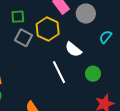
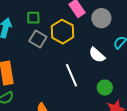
white semicircle: (73, 49) -> (97, 55), moved
green circle: (93, 74) -> (105, 88), moved

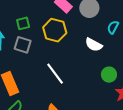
gray square: (38, 39) -> (23, 45), moved
white line: (72, 75) -> (55, 74), moved

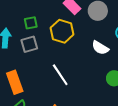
gray square: (23, 45) -> (29, 44), turned -36

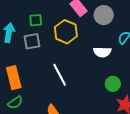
white semicircle: (100, 48) -> (102, 52), turned -36

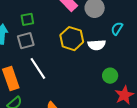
yellow hexagon: (66, 32) -> (72, 39), moved
white line: (60, 75) -> (38, 68), moved

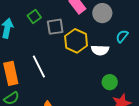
green square: (27, 19) -> (34, 16), turned -32
gray square: (26, 41) -> (55, 27), moved

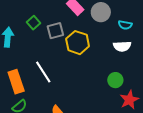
cyan semicircle: (122, 36) -> (125, 25), moved, turned -112
white semicircle: (100, 50) -> (122, 46), moved

